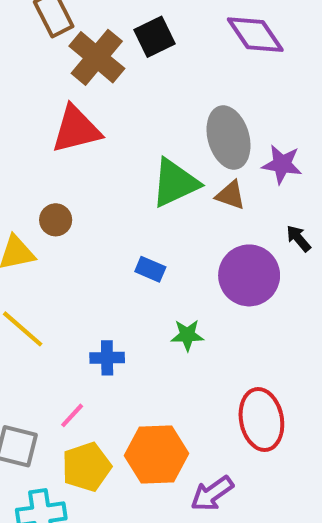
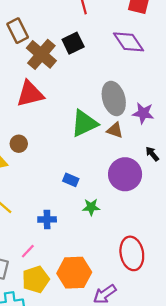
blue rectangle: (150, 269) -> (71, 180), moved

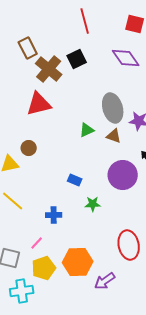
green triangle: (84, 123) -> (87, 130), size x0.6

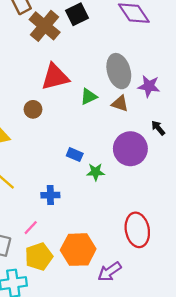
red triangle: (39, 104) -> (55, 77), moved
brown circle: (29, 148) -> (33, 109), moved
green star: (93, 204) -> (96, 172), moved

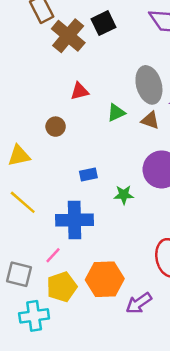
red triangle: (55, 77) -> (80, 91), size x0.6
blue rectangle: (75, 155) -> (88, 175), moved, turned -35
blue cross: (50, 195) -> (74, 220), size x1.8

